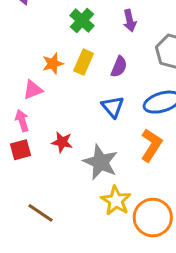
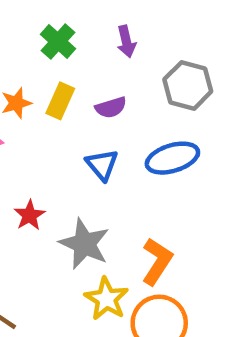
purple semicircle: (119, 67) -> (111, 107), turned 50
red star: (62, 142) -> (29, 215), turned 30
orange L-shape: (151, 145) -> (157, 261), moved

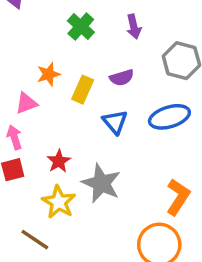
yellow rectangle: (60, 101) -> (83, 90), moved
orange L-shape: (157, 261) -> (178, 197), moved
yellow star: (106, 299) -> (59, 202), moved

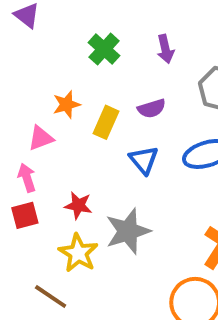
red star: (59, 161) -> (78, 205), turned -30
gray star: (101, 183) -> (128, 231), turned 30

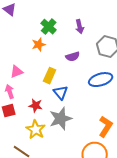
orange star: (66, 104) -> (39, 45), moved
yellow rectangle: (106, 122) -> (50, 76), moved
blue triangle: (144, 160) -> (61, 93), moved

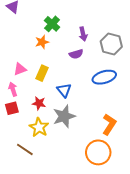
purple arrow: (80, 27) -> (83, 34), moved
yellow rectangle: (50, 76) -> (42, 73), moved

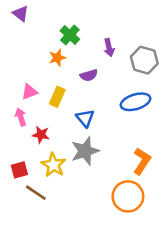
purple semicircle: (76, 54) -> (89, 75), moved
red star: (39, 103) -> (41, 135), moved
red square: (12, 108) -> (19, 170), moved

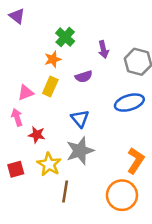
yellow rectangle: (57, 97) -> (50, 86), moved
brown line: (36, 193) -> (65, 191), moved, turned 65

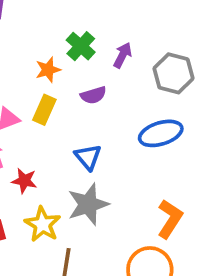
green cross: (65, 37) -> (81, 46), moved
purple arrow: (103, 49) -> (123, 55), turned -140

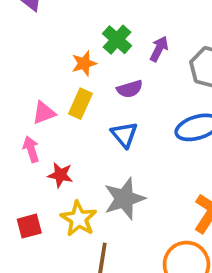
blue triangle: (88, 157) -> (124, 135), moved

